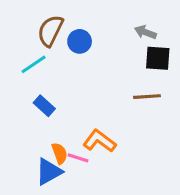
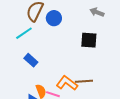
black square: (158, 58) -> (89, 40), moved
brown line: (147, 97) -> (84, 81), moved

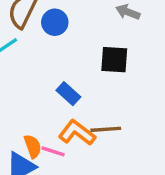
blue rectangle: (31, 60) -> (68, 94), moved

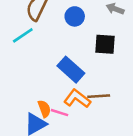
blue circle: (55, 22) -> (75, 16), moved
blue rectangle: (68, 94) -> (71, 70), size x1.5

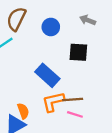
orange L-shape: (77, 99) -> (53, 102), turned -50
pink line: (59, 113) -> (75, 114), moved

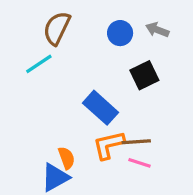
blue circle: (51, 27) -> (120, 33), moved
black square: (78, 52) -> (144, 75), turned -30

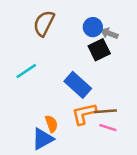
gray arrow: (157, 30) -> (109, 33), moved
cyan line: (39, 64) -> (26, 71), moved
black square: (144, 75) -> (99, 50), moved

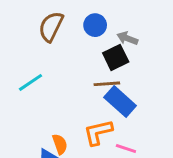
blue circle: (93, 27) -> (95, 25), moved
blue rectangle: (78, 85) -> (120, 101), moved
brown line: (105, 111) -> (107, 84), moved

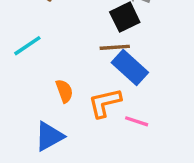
orange semicircle: (60, 144) -> (64, 91), moved

